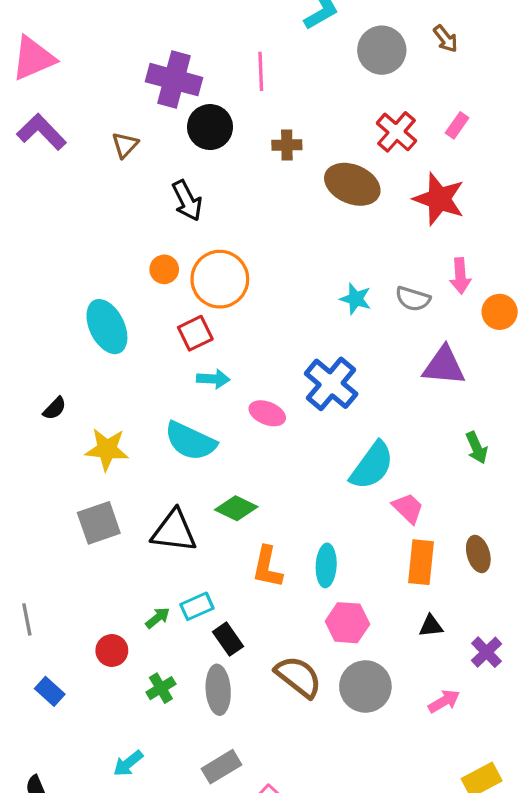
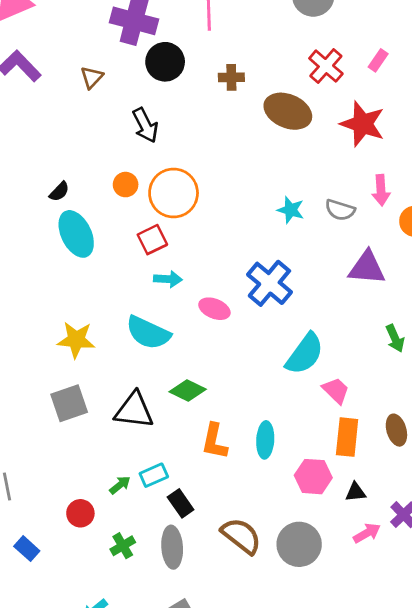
black semicircle: (55, 408) -> (59, 192), moved
pink hexagon: (347, 623) -> (313, 477), moved
pink arrow: (444, 701) -> (367, 533), moved

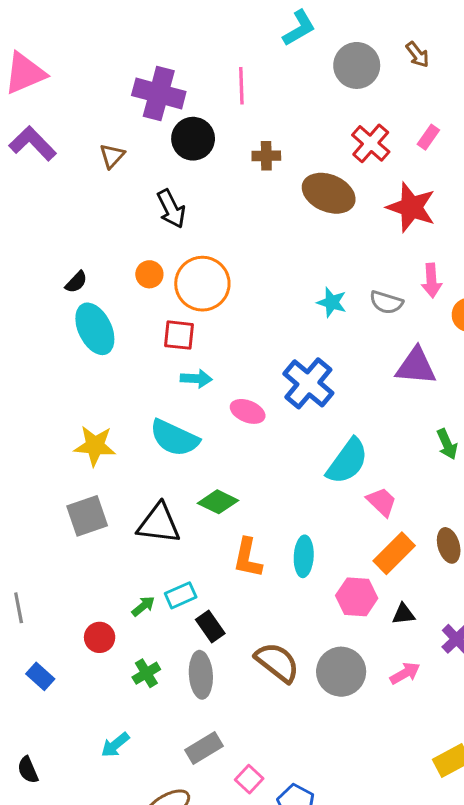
red square: (152, 240) -> (179, 335), turned 32
orange rectangle: (347, 437) -> (394, 553), turned 39
pink arrow: (367, 533) -> (405, 673), moved

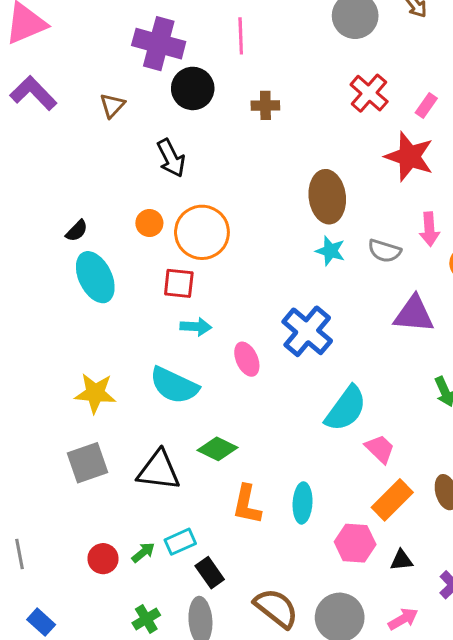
pink rectangle: (428, 137) -> (426, 105), moved
brown ellipse: (329, 193) -> (327, 197), moved, turned 60
pink ellipse: (248, 411) -> (247, 359), turned 44
red circle: (100, 637) -> (103, 559), moved

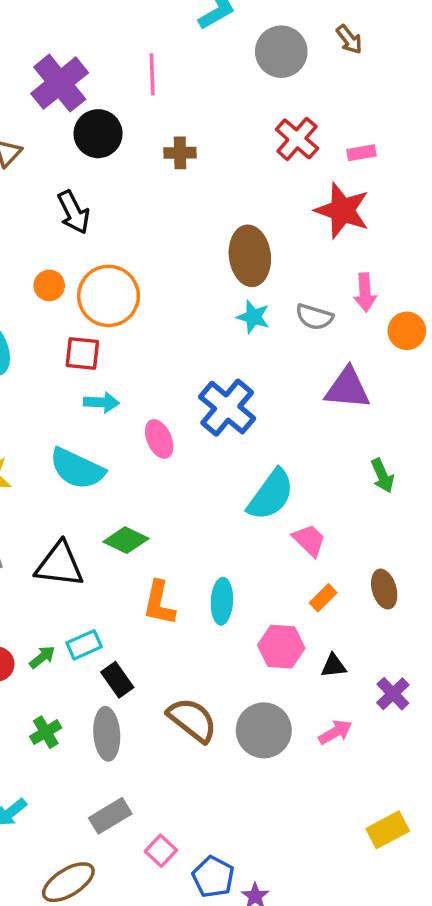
purple cross: (159, 44) -> (60, 83), turned 36
pink rectangle: (426, 105) -> (361, 153), turned 45
orange rectangle: (392, 500) -> (323, 598), size x0.6

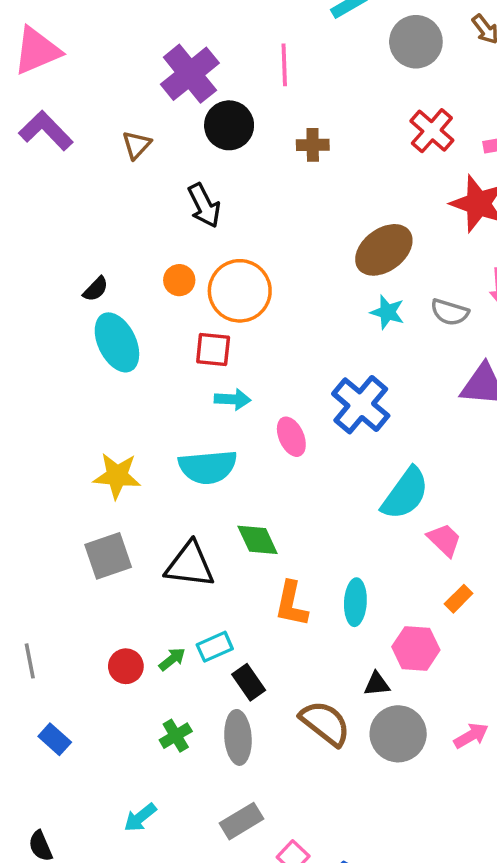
brown ellipse: (250, 256) -> (384, 250), turned 60
cyan semicircle: (77, 469) -> (208, 467), turned -30
green diamond: (126, 540) -> (258, 540), turned 39
black triangle: (334, 666) -> (377, 684), moved

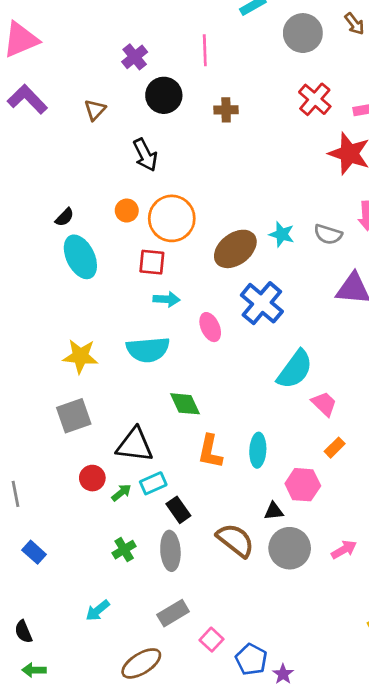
purple cross: (190, 74) -> (135, 57), size x0.6
brown ellipse: (384, 250) -> (235, 249), moved
black triangle: (190, 565) -> (135, 445), moved
red circle: (126, 666) -> (92, 478), moved

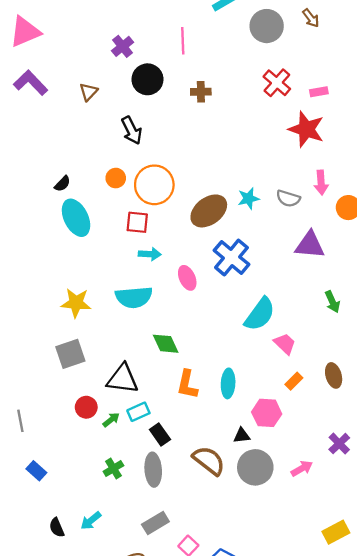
cyan star: (282, 234) -> (248, 198), turned -30
black semicircle: (23, 632) -> (57, 527), moved

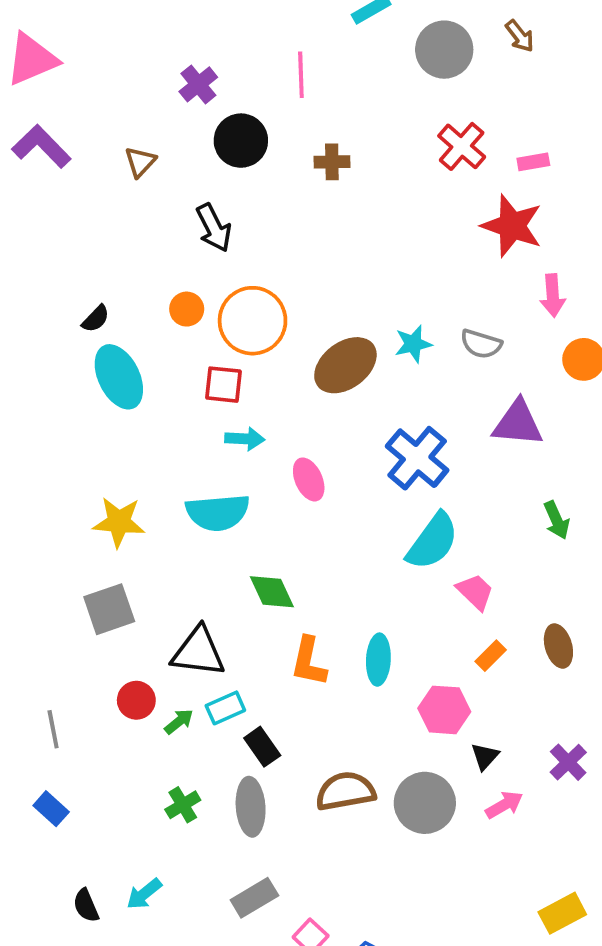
pink arrow: (321, 183) -> (553, 296), moved
blue cross: (231, 257) -> (417, 458), moved
gray line: (20, 421) -> (53, 729), moved
black triangle: (242, 436) -> (485, 756), moved, turned -42
brown semicircle: (209, 461) -> (345, 791), turned -48

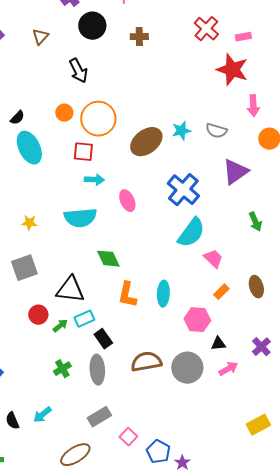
purple triangle: (518, 423) -> (235, 172), turned -40
yellow star: (119, 522) -> (29, 223), size x0.6
black triangle: (485, 756) -> (218, 344), turned 42

